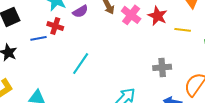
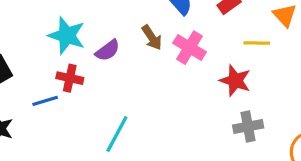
red star: (158, 16) -> (235, 81), moved
yellow line: (183, 30) -> (257, 43), moved

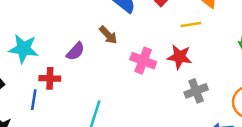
cyan star: (67, 35) -> (23, 49), moved
pink cross: (190, 48) -> (143, 61), moved
blue line: (45, 101) -> (34, 100), turned -54

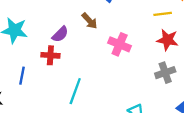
red star: (179, 57) -> (167, 40), moved
red cross: (50, 78) -> (50, 55), moved

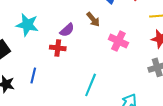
blue line: (22, 76) -> (33, 76), moved
cyan line: (75, 91) -> (91, 85), moved

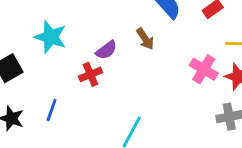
pink cross: (118, 41) -> (204, 69), moved
red cross: (58, 48) -> (90, 74), turned -35

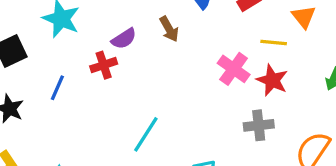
blue line: (52, 110) -> (57, 88), moved

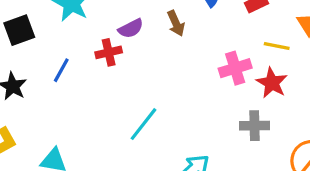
pink cross: (234, 69) -> (235, 68), turned 32

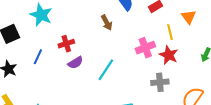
purple semicircle: (131, 28) -> (75, 63), moved
yellow line: (277, 46) -> (170, 32), turned 70
cyan line: (143, 124) -> (106, 70), moved

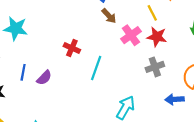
brown arrow: (107, 23) -> (109, 16), moved
red cross: (66, 44) -> (72, 48), moved, turned -35
purple semicircle: (75, 63) -> (44, 78), moved

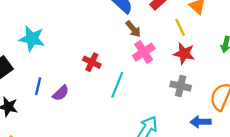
pink cross: (131, 35) -> (144, 52), moved
gray cross: (155, 67) -> (181, 86), turned 30

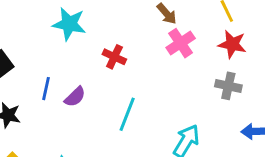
cyan star: (32, 39) -> (69, 24), moved
cyan line: (117, 85) -> (127, 114), moved

